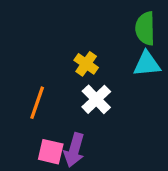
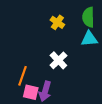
yellow cross: (86, 64) -> (57, 22), moved
orange line: (37, 103) -> (22, 76), moved

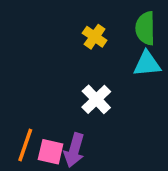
orange line: (22, 76) -> (25, 145), moved

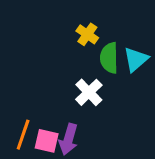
green semicircle: (145, 28) -> (109, 58), moved
cyan triangle: (147, 64) -> (136, 59), turned -36

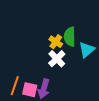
yellow cross: (87, 34) -> (56, 42), moved
cyan triangle: (136, 59) -> (87, 50), moved

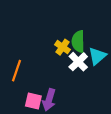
white cross: (57, 59) -> (78, 62), moved
orange line: (15, 86) -> (17, 71), moved

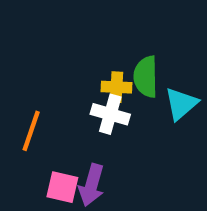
yellow cross: (63, 47) -> (117, 87), turned -32
white cross: (78, 62) -> (110, 114), moved, turned -30

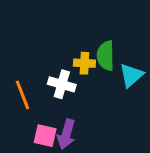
white cross: (110, 114) -> (62, 84), moved
orange line: (31, 131) -> (22, 95), turned -40

